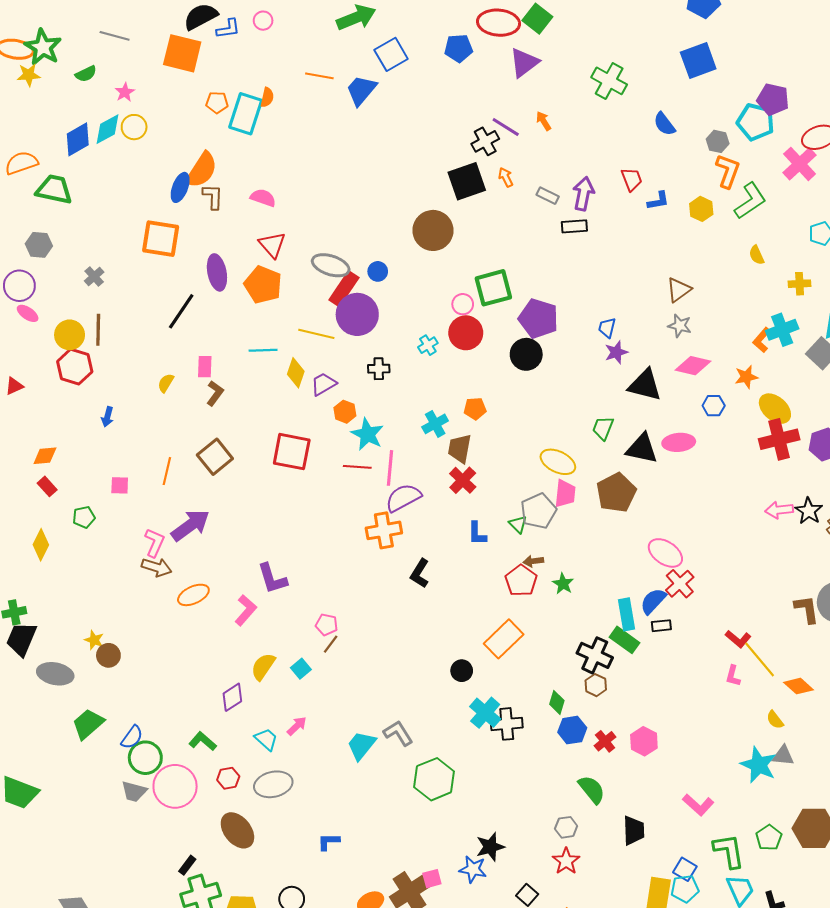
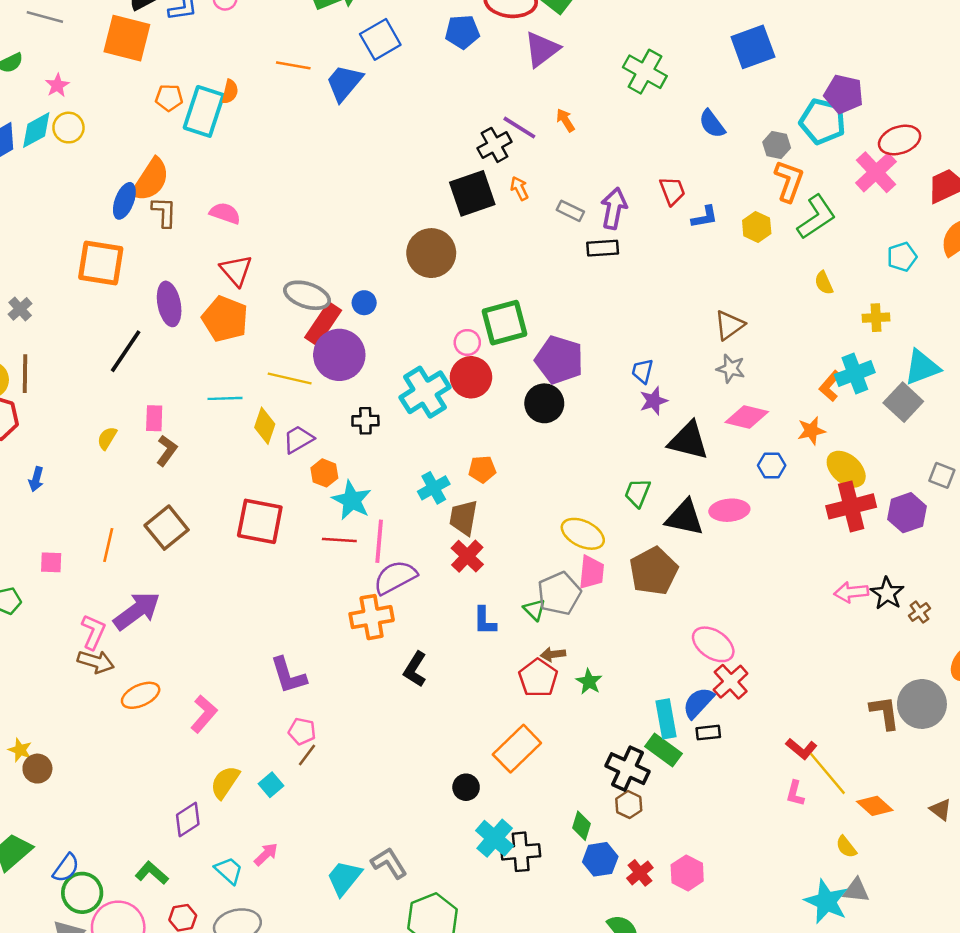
cyan cross: (428, 345) -> (425, 392), size x2.0
purple L-shape: (272, 579) -> (288, 675), moved

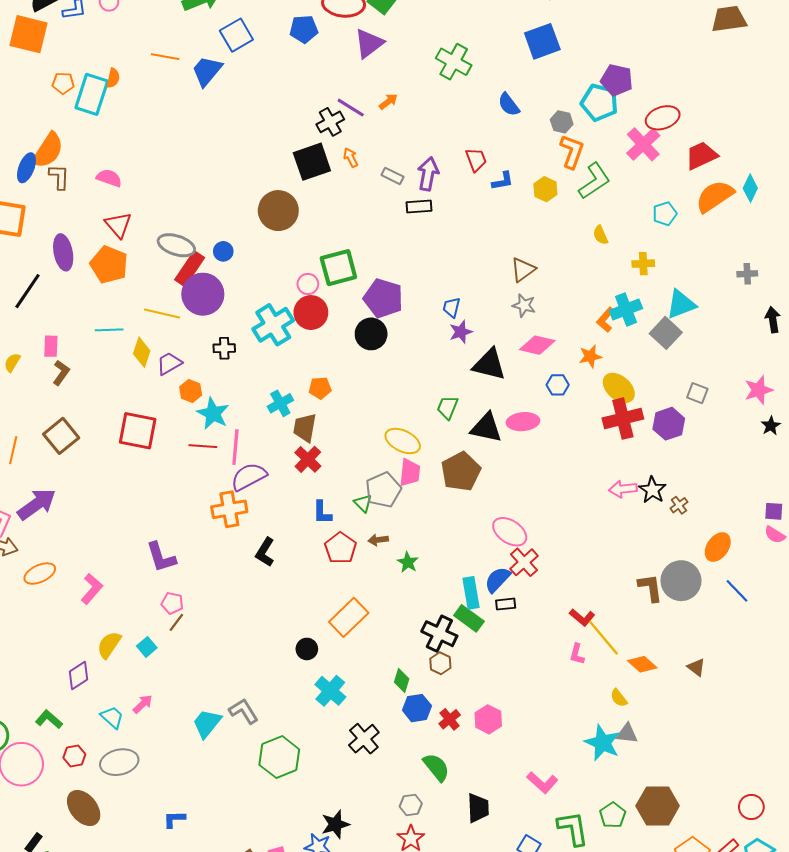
orange arrow: (565, 120) -> (388, 101), turned 84
red pentagon: (538, 678) -> (340, 548), moved
black cross: (521, 852) -> (364, 739), moved, turned -36

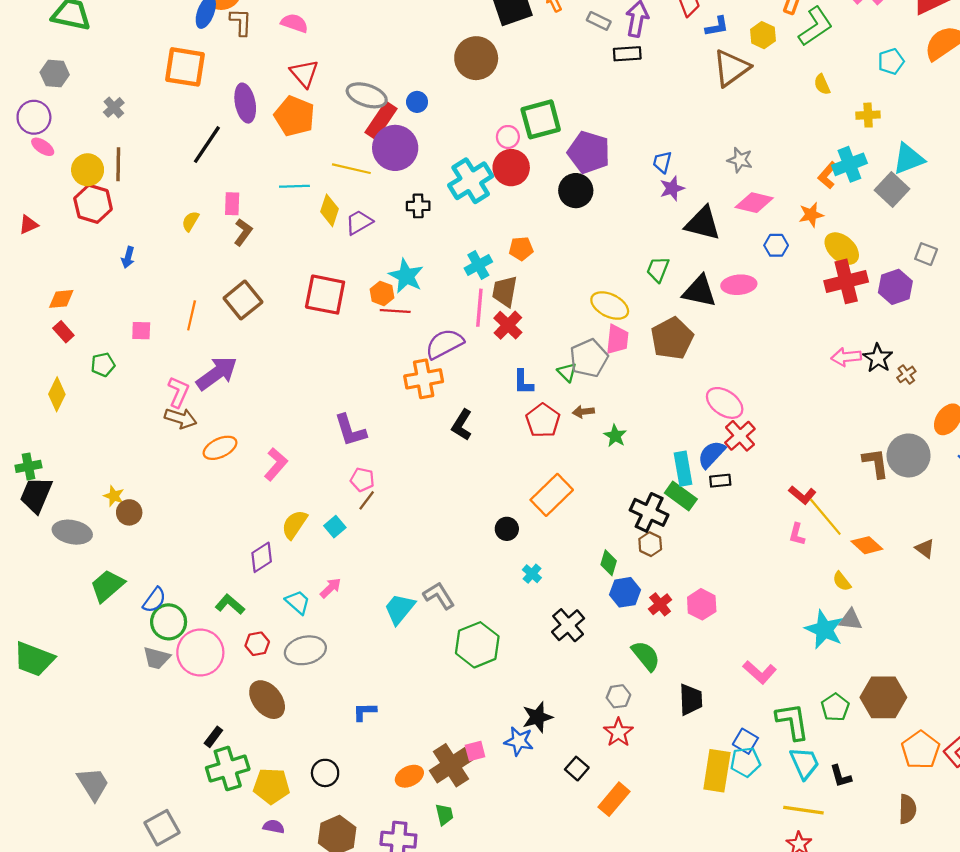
brown triangle: (523, 270) -> (731, 68), moved, size x1.4
orange hexagon: (191, 391) -> (382, 293), moved
pink line: (235, 447) -> (479, 308), moved
cyan cross: (330, 691) -> (532, 574), size x0.6

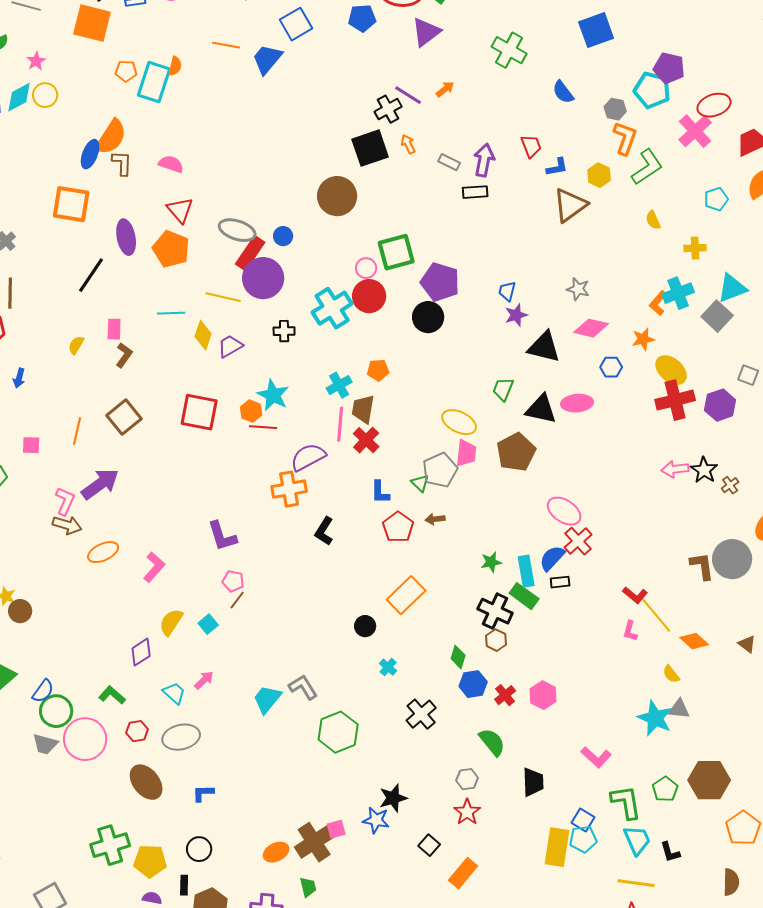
green star: (615, 436) -> (491, 562), moved, turned 30
blue L-shape: (364, 712) -> (203, 793), moved
black rectangle: (213, 737) -> (184, 885), moved, turned -36

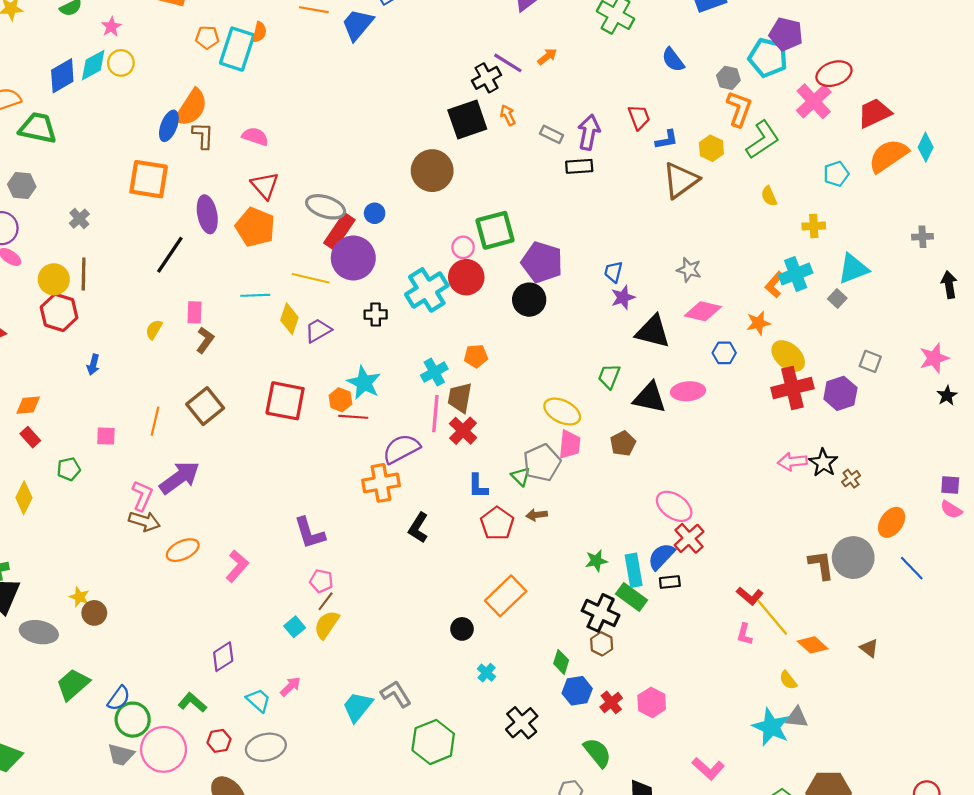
gray square: (717, 316) -> (837, 299), size x0.6
brown pentagon: (516, 452) -> (623, 443), size x0.6
yellow semicircle: (171, 622) -> (327, 625), moved

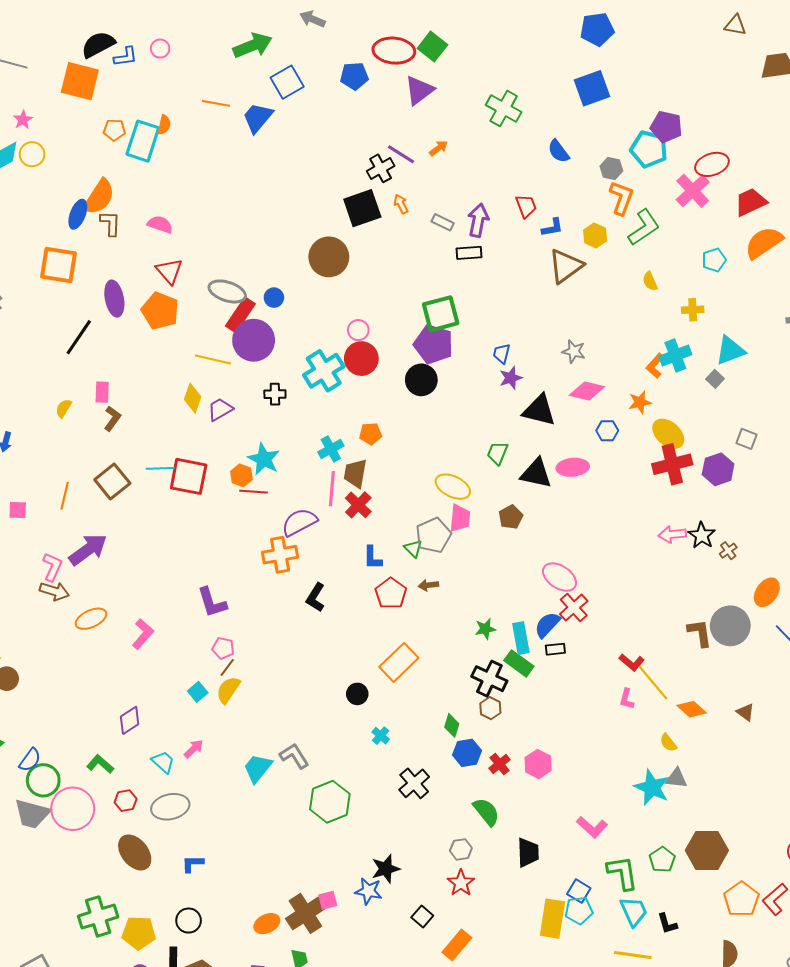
green square: (495, 230) -> (441, 314), moved
cyan line: (255, 295) -> (160, 468), moved
gray trapezoid: (121, 755) -> (32, 814), size x1.4

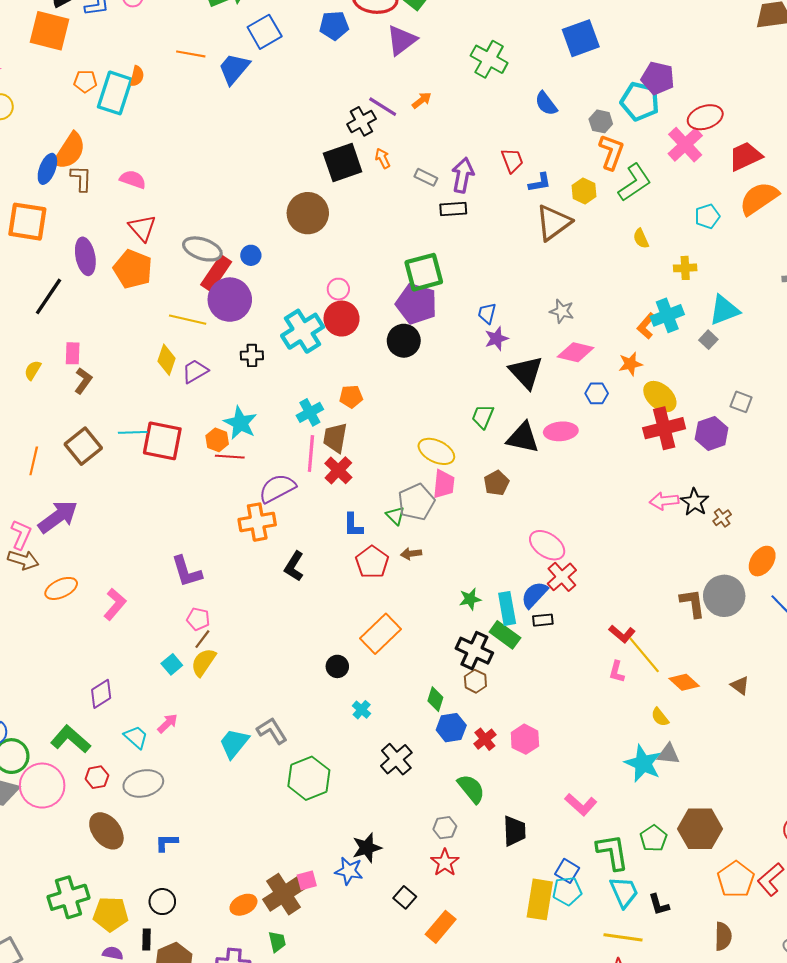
black triangle: (539, 410) -> (526, 372), turned 33
green L-shape: (100, 764) -> (71, 739), size x1.4

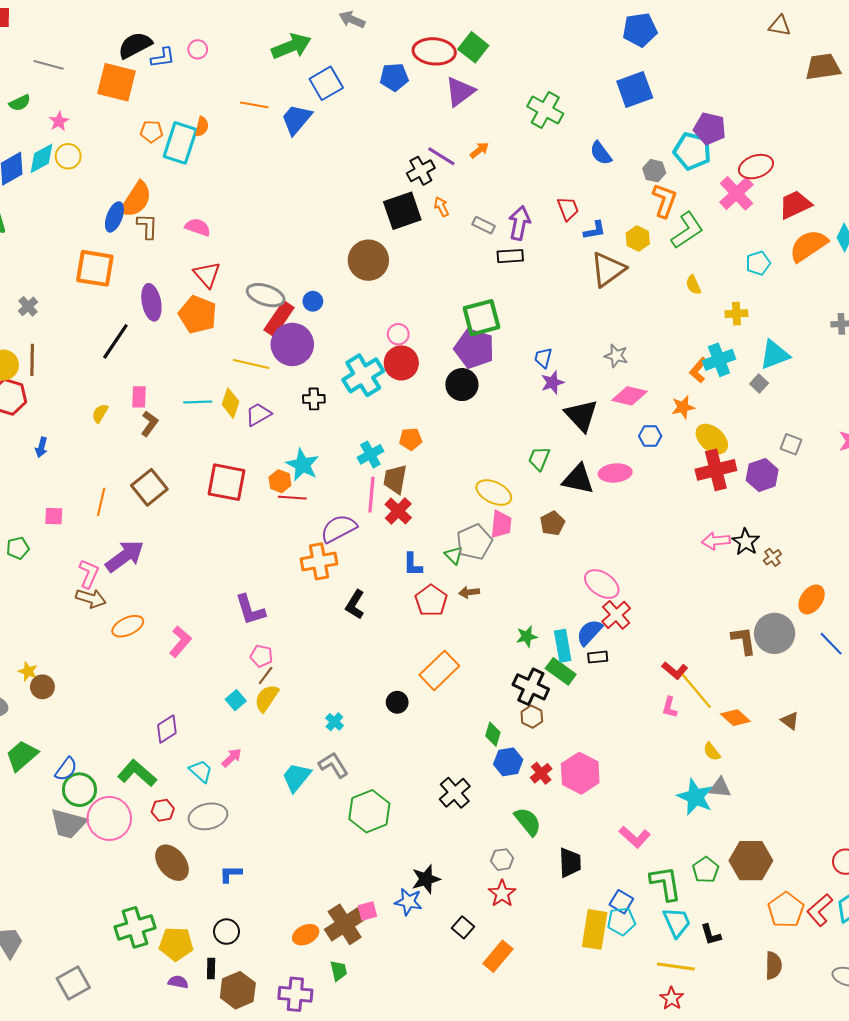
cyan line: (133, 432) -> (198, 402), moved
cyan cross: (362, 710) -> (334, 722), moved
pink hexagon: (525, 739) -> (580, 773), size x1.4

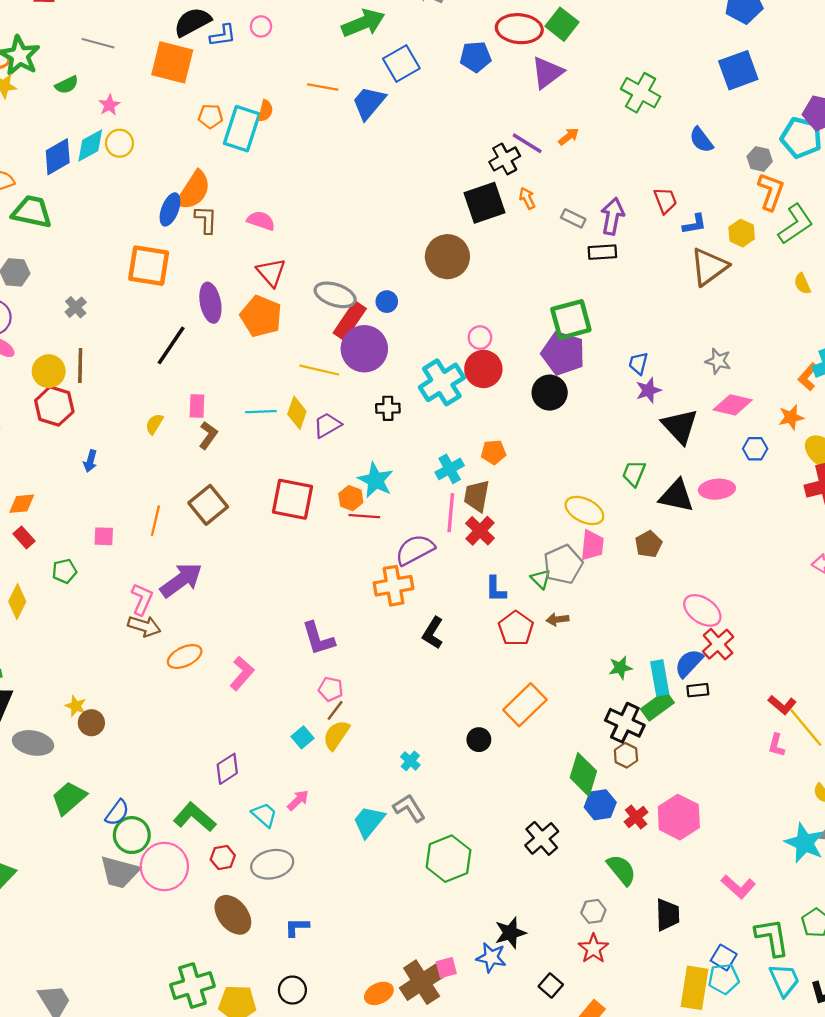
green rectangle: (561, 671) -> (657, 706), turned -72
green diamond: (493, 734) -> (583, 774), size x1.6

